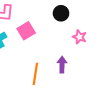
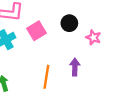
black circle: (61, 13) -> (69, 23), moved

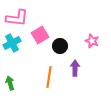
black circle: (69, 23) -> (60, 46), moved

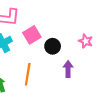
orange line: (49, 77) -> (28, 74), moved

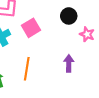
black circle: (53, 46) -> (69, 16), moved

